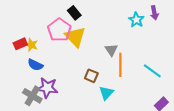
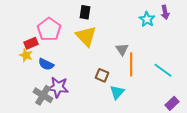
black rectangle: (74, 13) -> (85, 12), turned 48
pink pentagon: (59, 30) -> (49, 29), moved
yellow star: (31, 45) -> (26, 55), moved

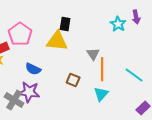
black rectangle: (85, 12) -> (65, 24), moved
yellow triangle: (86, 36) -> (57, 41), turned -40
blue semicircle: (46, 64) -> (33, 69), moved
cyan triangle: (117, 92) -> (101, 94), moved

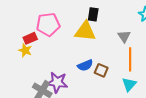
pink pentagon: (20, 34) -> (48, 24), turned 30
gray triangle: (93, 54) -> (124, 36), moved
blue semicircle: (33, 69) -> (85, 65), moved, turned -49

